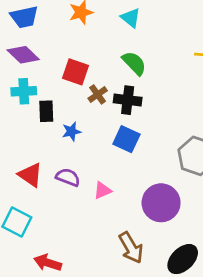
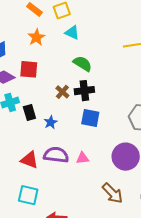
red square: (76, 72) -> (29, 69), moved
purple semicircle: (68, 177) -> (56, 155), size x1.4
pink triangle: (102, 190) -> (83, 158), turned 32

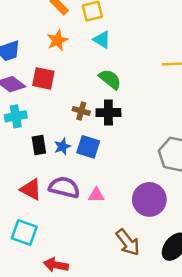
brown cross: (62, 92) -> (81, 111), turned -32
black rectangle: (29, 113) -> (39, 145), moved
blue square: (90, 118) -> (88, 147), moved

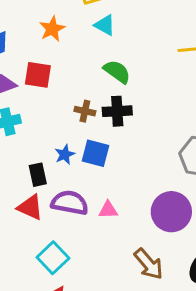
black rectangle: (39, 145) -> (38, 175), moved
cyan square: (24, 232) -> (53, 258), moved, turned 30

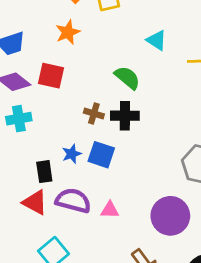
cyan triangle: (105, 25) -> (157, 40), moved

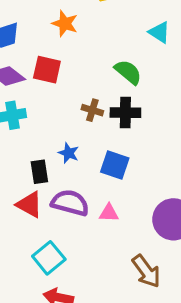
orange star: (68, 32) -> (65, 24), turned -30
blue star: (72, 154) -> (69, 153), turned -30
blue square: (101, 155) -> (115, 165), moved

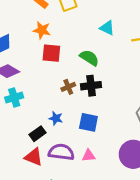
red square: (47, 70) -> (51, 53), moved
brown cross: (92, 110) -> (68, 87), turned -32
black rectangle: (39, 172) -> (38, 134), turned 70

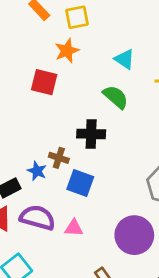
orange star: (42, 30) -> (67, 51), moved, turned 30
green semicircle: (89, 58) -> (116, 97), moved
brown cross: (68, 87) -> (59, 158), moved, turned 32

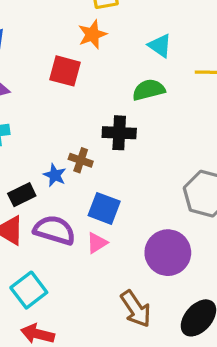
green semicircle: (116, 97) -> (149, 90), turned -56
blue square: (80, 183) -> (104, 208), moved
pink triangle: (74, 228) -> (97, 243), turned -36

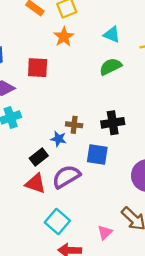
red square: (65, 71) -> (38, 68), moved
black cross: (119, 133) -> (113, 123), moved
purple semicircle: (54, 230) -> (66, 177), turned -36
pink triangle: (97, 243) -> (105, 232), moved

